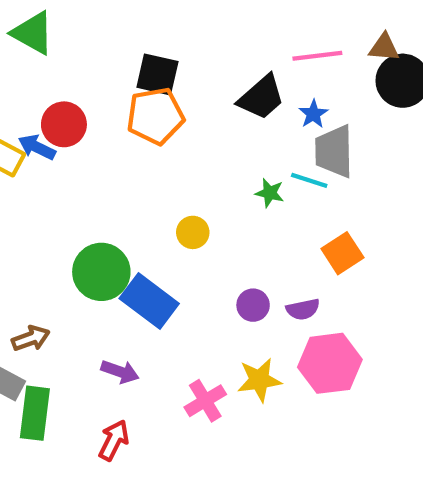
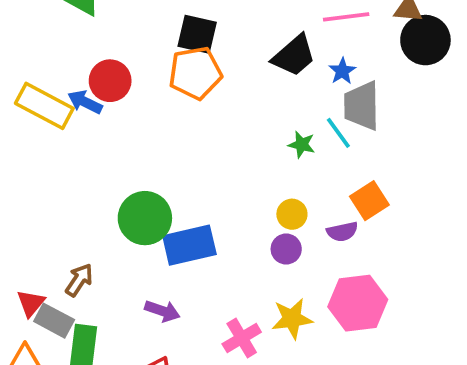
cyan line: (309, 180) -> (338, 133), turned 36
yellow circle: (193, 232) -> (292, 214), moved
blue rectangle: (149, 301) -> (189, 245), turned -50
purple semicircle: (303, 309) -> (342, 232), moved
brown arrow: (31, 338) -> (79, 280), turned -36

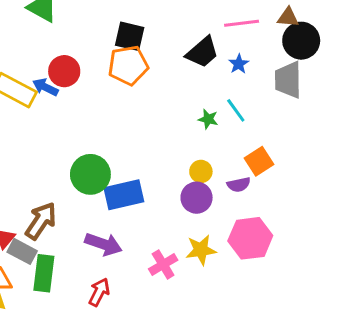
gray trapezoid: (362, 106) -> (288, 80), moved
purple circle: (286, 249) -> (197, 198), size x1.4
brown arrow: (79, 280) -> (41, 221), size x1.5
purple arrow: (162, 311) -> (103, 244), size x1.4

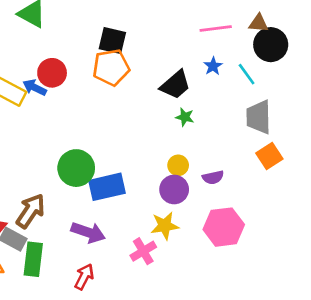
black trapezoid: (202, 52) -> (175, 85), moved
gray trapezoid: (288, 80) -> (259, 117), moved
cyan line: (236, 110) -> (247, 74), moved
orange square: (259, 161) -> (269, 156), moved
yellow star: (201, 250) -> (165, 226), moved

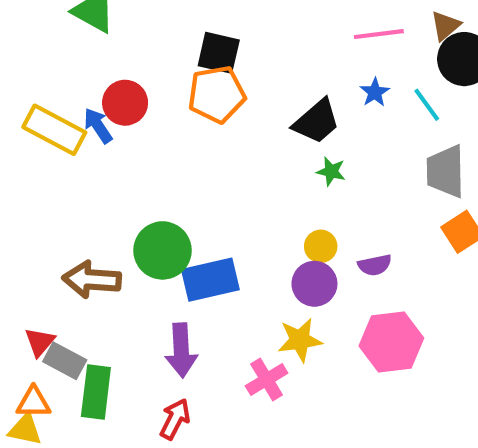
brown triangle: (259, 23) -> (446, 26), turned -45
blue arrow: (35, 88) -> (98, 126), turned 30
brown arrow: (31, 211) -> (92, 280), moved, turned -120
purple arrow: (88, 232) -> (181, 350), turned 68

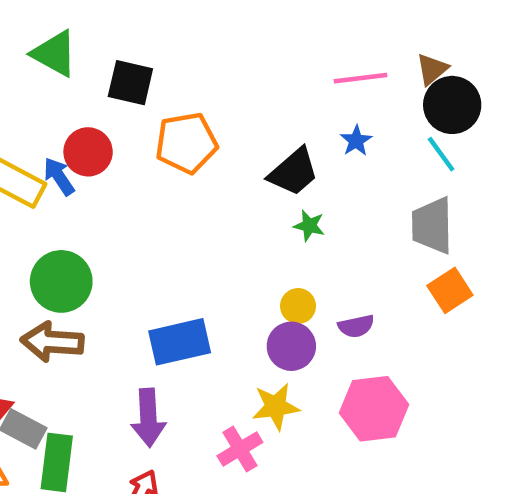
black square: (219, 53) -> (130, 83), moved
cyan line: (427, 105) -> (441, 154), moved
green circle: (163, 250) -> (61, 281), moved

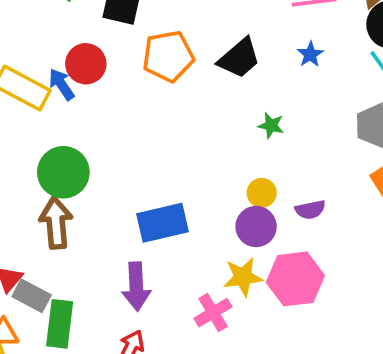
black trapezoid: (294, 172) -> (239, 58), moved
brown arrow: (52, 342) -> (56, 223), turned 81
pink hexagon: (374, 409) -> (295, 279), moved

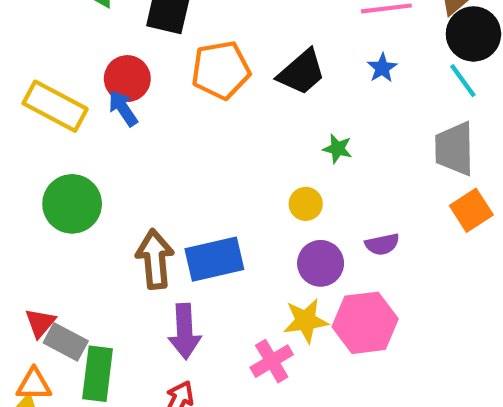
blue arrow: (61, 84) -> (123, 108), moved
green circle: (63, 172) -> (72, 204), moved
yellow circle: (262, 193) -> (306, 204), moved
brown arrow: (56, 223) -> (155, 259), moved

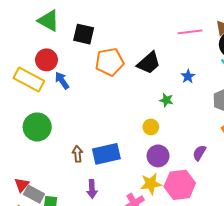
blue star: (382, 68) -> (188, 76), moved
red circle: (127, 79) -> (46, 60), moved
purple semicircle: (382, 244) -> (199, 153), moved, turned 133
brown arrow: (155, 259) -> (77, 154), size x0.6
purple arrow: (185, 331) -> (92, 189), size x0.7

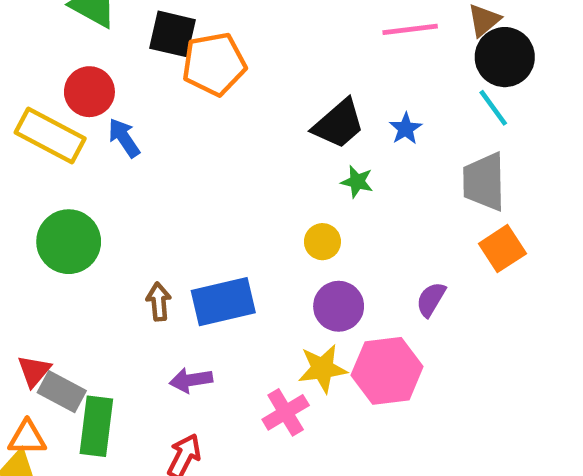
orange pentagon: (109, 62) -> (214, 64), moved
black trapezoid: (149, 63) -> (339, 124), moved
purple arrow: (92, 189) -> (191, 380), turned 84

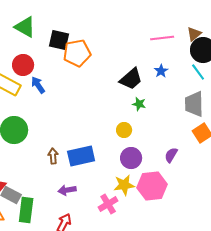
blue star: (406, 129) -> (161, 71), moved

